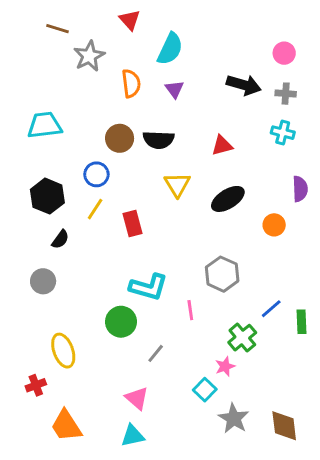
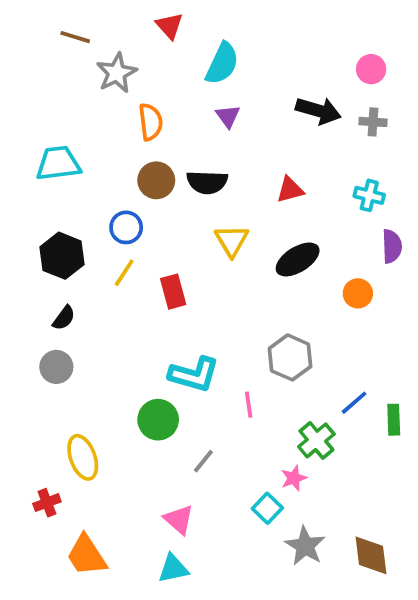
orange semicircle: (131, 83) -> (151, 122), moved
cyan cross: (283, 133) -> (369, 195), moved
black semicircle: (60, 239) -> (64, 318), moved

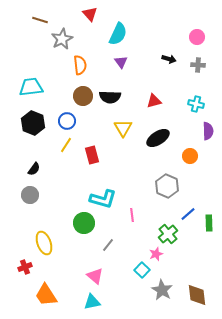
black arrow: (318, 111) -> (169, 59), size x0.6
black hexagon: (62, 256) -> (33, 123), moved
gray hexagon: (290, 357) -> (167, 186), moved

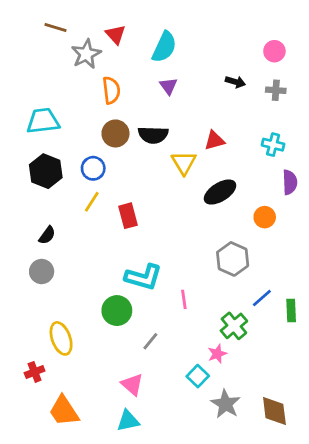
red triangle: (90, 14) -> (115, 34), moved
yellow triangle: (123, 128) -> (184, 163), moved

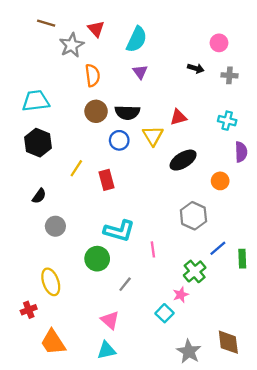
pink circle: (274, 51) -> (219, 43), moved
blue circle: (93, 168) -> (119, 140), moved
gray circle: (42, 272) -> (55, 226), moved
gray star: (226, 404) -> (189, 352), moved

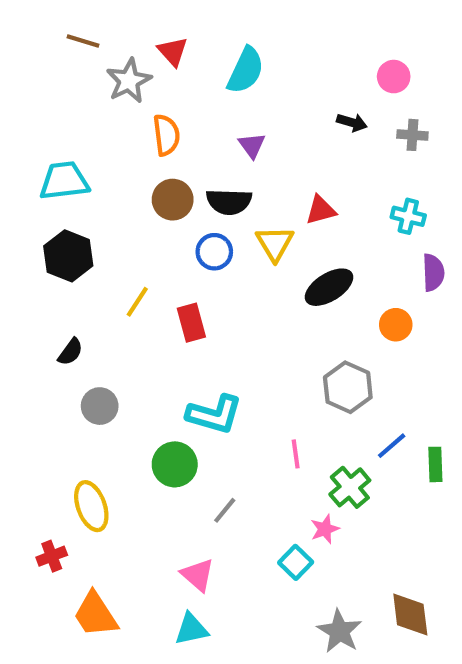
purple triangle: (140, 72) -> (252, 145), moved
pink line: (153, 249) -> (296, 454), moved

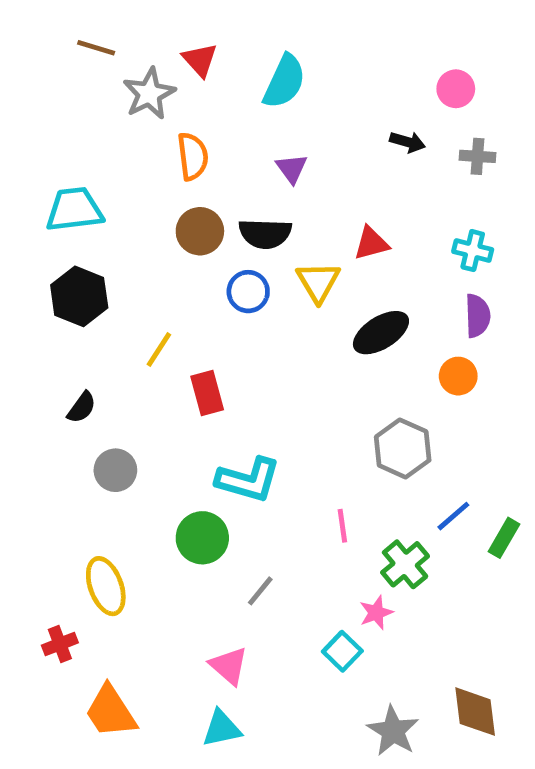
purple semicircle: (433, 273) -> (478, 316), moved
red rectangle: (191, 323) -> (207, 393), moved
green rectangle: (435, 464) -> (504, 538), turned 32

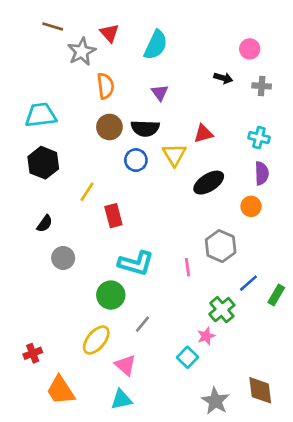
pink line: (342, 526) -> (188, 267), moved
yellow ellipse: (106, 586) -> (96, 340), moved, turned 60

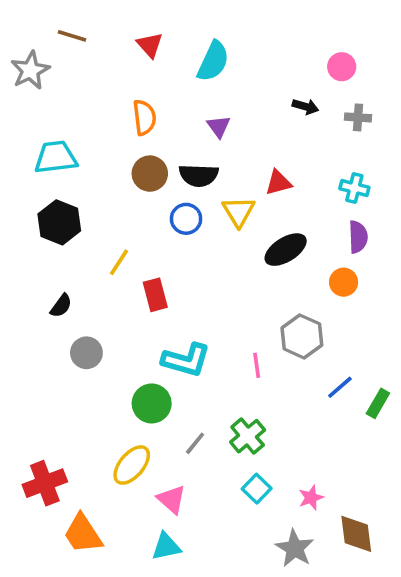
gray star: (82, 52) -> (30, 70), moved
green cross: (222, 310) -> (248, 436), moved
pink star: (206, 336) -> (311, 498), moved
red cross: (33, 353) -> (45, 483), size x1.6

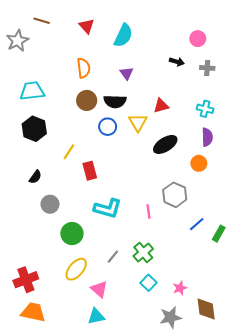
green circle: (152, 403) -> (72, 234), moved
orange trapezoid: (83, 534) -> (33, 312), moved, turned 135
gray star: (295, 548) -> (171, 317), turned 30

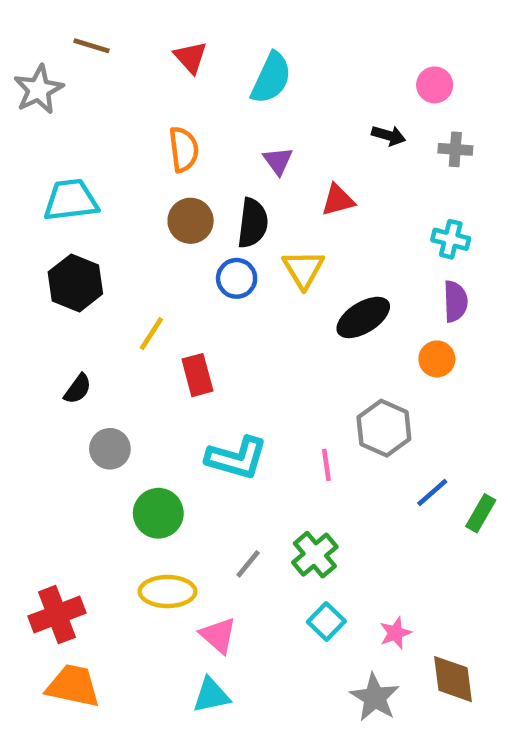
black semicircle: (115, 101) -> (253, 223), turned -85
red triangle: (161, 106) -> (338, 200), moved
yellow ellipse: (76, 269) -> (167, 592), turned 50
gray star: (171, 317) -> (375, 697), turned -30

